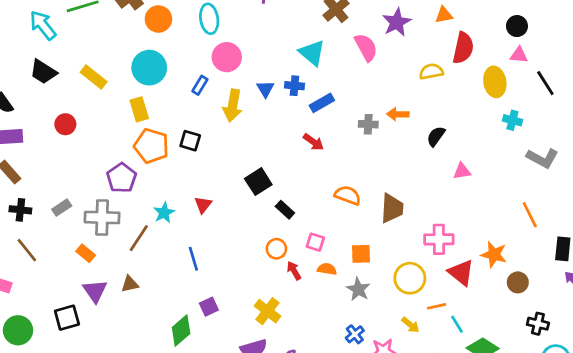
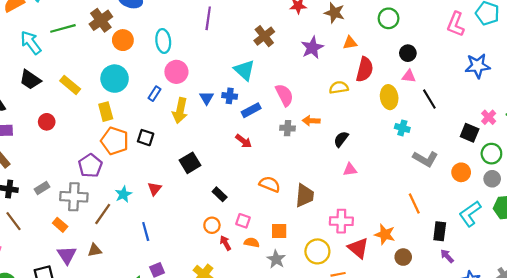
pink semicircle: (366, 47) -> (284, 95), moved
pink triangle: (462, 171) -> (350, 170), moved
black square: (258, 182) -> (190, 163), moved

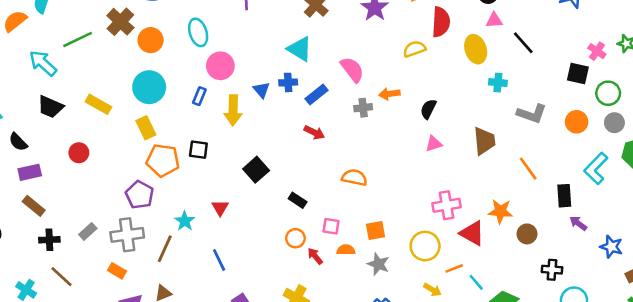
pink triangle: (350, 170) -> (434, 144), moved
brown trapezoid: (305, 195) -> (484, 141), moved

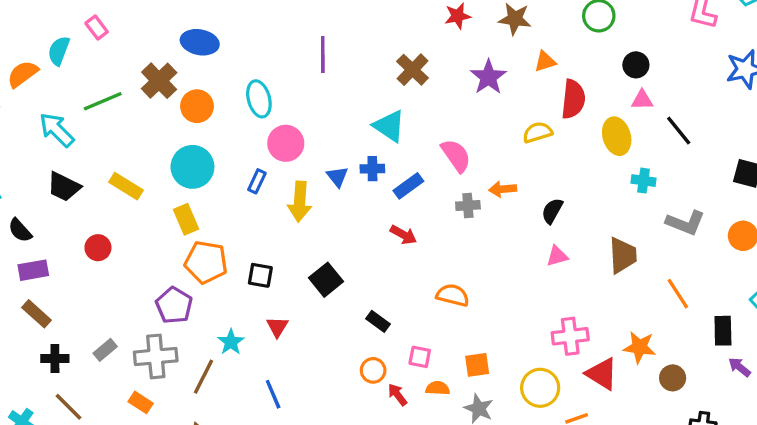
black square: (198, 150) -> (260, 275), moved

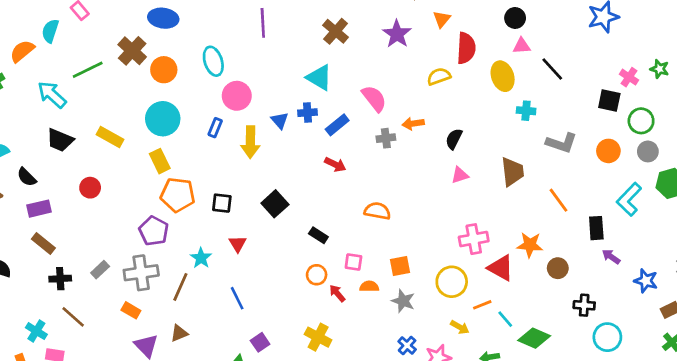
orange triangle: (545, 61) -> (442, 19), turned -30

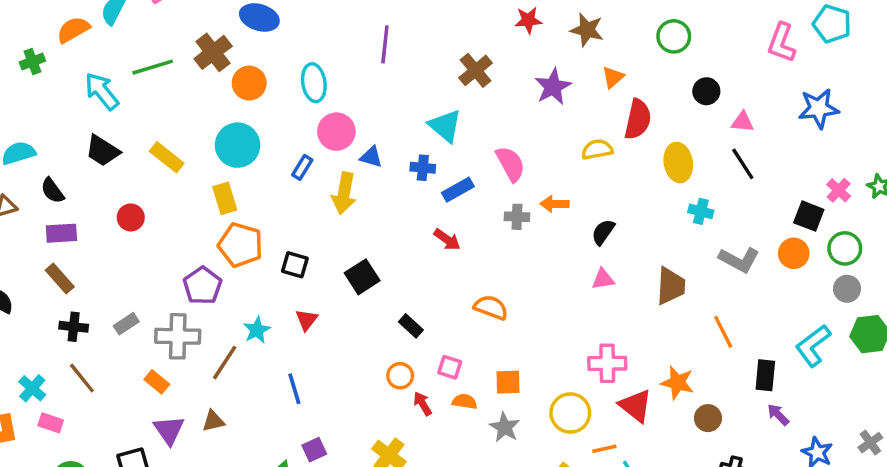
pink triangle: (522, 46) -> (742, 122), moved
blue triangle: (280, 120) -> (371, 157), moved, turned -42
orange circle: (608, 151) -> (794, 253), moved

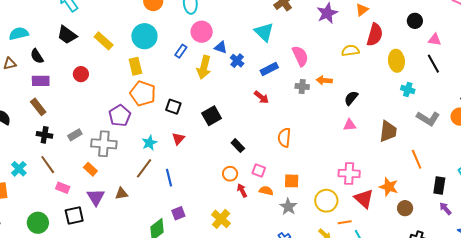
blue cross: (423, 168) -> (237, 61), moved, turned 32
orange semicircle: (491, 307) -> (284, 138), turned -108
brown line: (225, 363) -> (144, 168), moved
pink rectangle: (51, 423) -> (63, 188), moved

